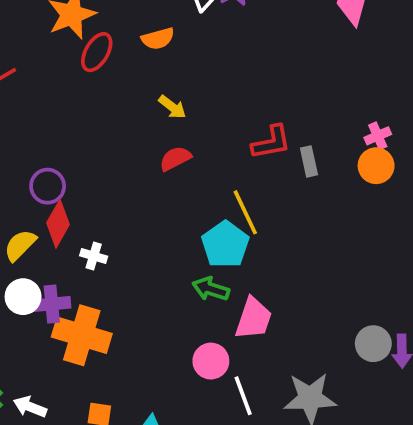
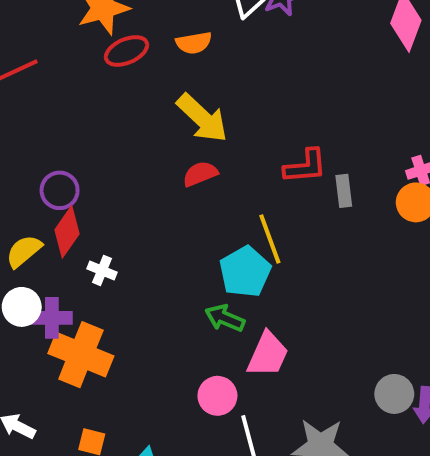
red ellipse: (97, 52) -> (126, 51), turned 30
yellow arrow: (172, 107) -> (202, 118), size x1.8

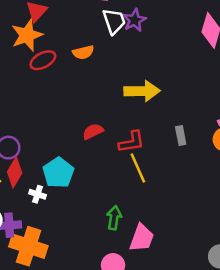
yellow arrow: (202, 118) -> (142, 91), moved, turned -40
red L-shape: (305, 166) -> (132, 142), moved
cyan pentagon: (245, 272) -> (58, 173), moved
green arrow: (225, 318) -> (114, 218), turned 80

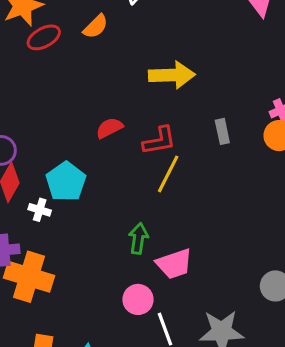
orange semicircle: (83, 52) -> (96, 26), turned -30
yellow line: (138, 168) -> (168, 174), turned 52
pink trapezoid: (142, 238) -> (174, 264), turned 52

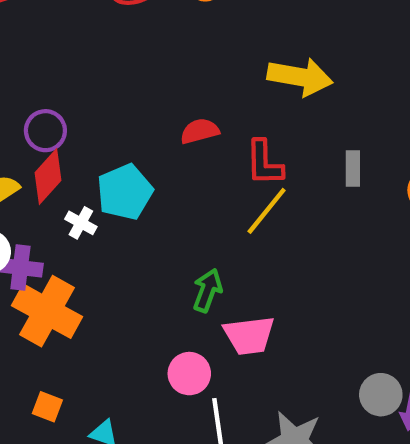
red L-shape: (159, 141) -> (264, 163), turned 87

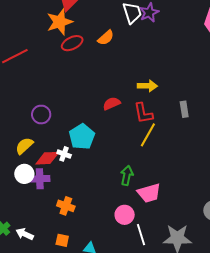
yellow arrow: (300, 77) -> (147, 86), moved, size x0.7
red diamond: (48, 177) -> (47, 158), moved, turned 55
orange cross: (47, 311) -> (66, 206), moved, size x0.6

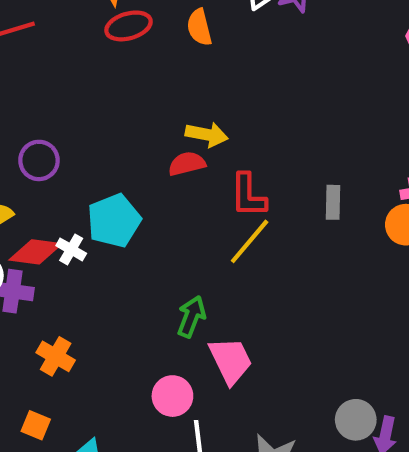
orange semicircle: (106, 38) -> (199, 27), turned 108
yellow arrow: (147, 86) -> (207, 135), moved
pink trapezoid: (149, 193) -> (231, 360), turned -110

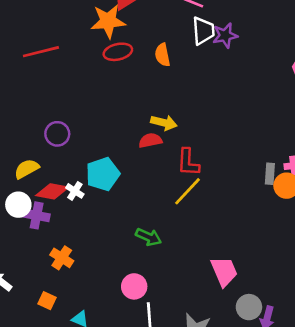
gray rectangle: (333, 202) -> (270, 174), moved
green arrow: (191, 317) -> (149, 237), turned 90
pink trapezoid: (231, 360) -> (224, 271), moved

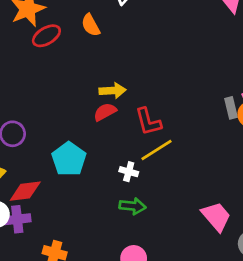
white cross: (75, 191) -> (129, 172), moved
yellow line: (188, 191) -> (156, 150), turned 32

